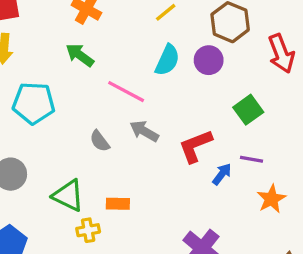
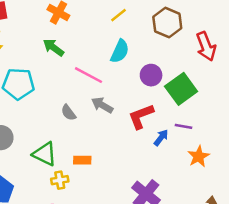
purple circle: (209, 60) -> (151, 75), moved
green square: (248, 110) -> (181, 89), size x1.4

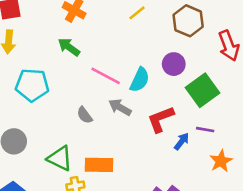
cyan semicircle: (120, 51) -> (140, 80), moved
purple circle: (151, 75) -> (174, 64), moved
orange rectangle: (82, 160) -> (99, 165), size x1.5

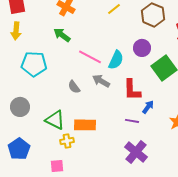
red L-shape: (161, 119) -> (132, 90), turned -70
purple line: (205, 130) -> (132, 121), moved

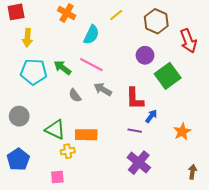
yellow arrow: (16, 31) -> (27, 38), moved
green arrow: (62, 35) -> (62, 68), moved
cyan semicircle: (116, 60) -> (91, 35), moved

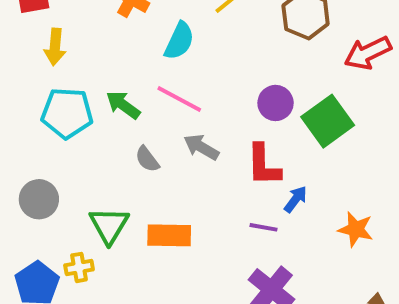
red arrow: (188, 41) -> (368, 53), turned 85
purple circle: (145, 55) -> (276, 103), moved
green triangle: (55, 130) -> (109, 225), turned 35
orange star: (182, 132) -> (356, 229), turned -30
yellow cross: (68, 151) -> (79, 267), moved

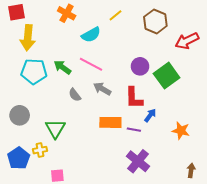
cyan semicircle: (179, 41) -> (91, 35), turned 36
yellow arrow: (55, 47) -> (28, 38), size x1.4
orange rectangle: (169, 235) -> (110, 122), moved

